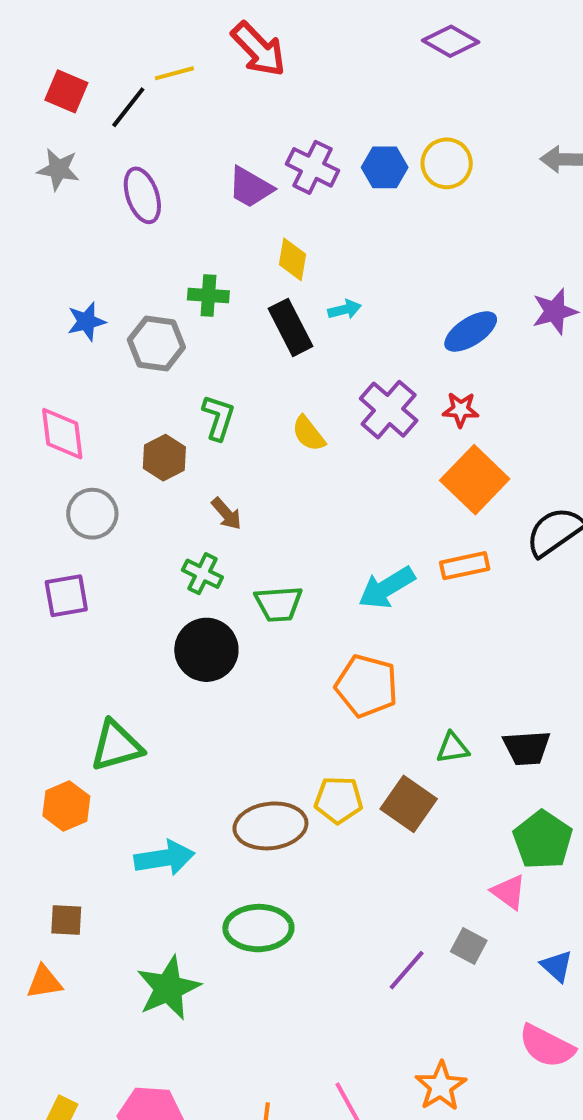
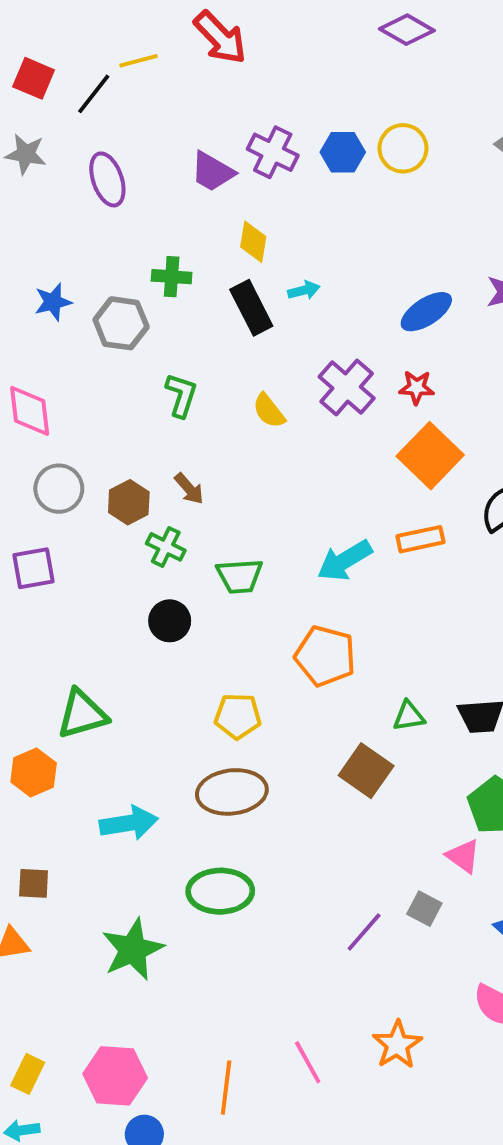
brown hexagon: (164, 458) -> (129, 502), moved
black circle: (206, 650) -> (170, 621), size x0.7
yellow pentagon: (339, 800) -> (238, 716), moved

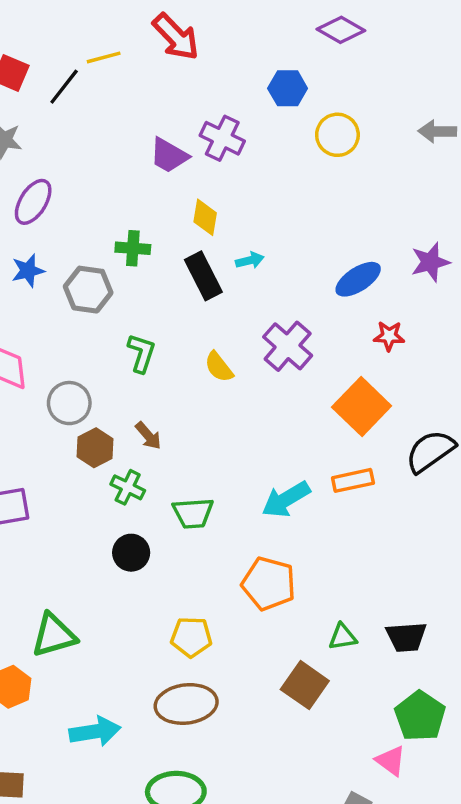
blue hexagon: (343, 152) -> (288, 88), moved
purple ellipse: (107, 179) -> (33, 202), moved, turned 51
red star: (417, 388) -> (389, 336), moved
gray circle: (59, 489) -> (69, 403), moved

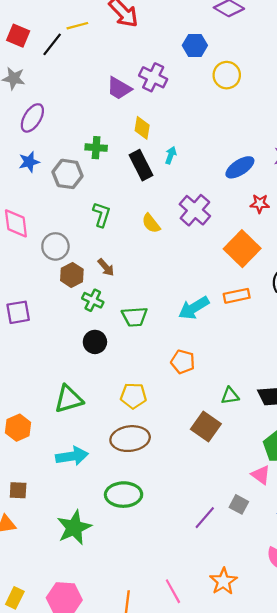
cyan arrow: (250, 260) -> (171, 155), turned -56
orange pentagon: (269, 584) -> (183, 362), size x0.7
green triangle: (54, 635) -> (69, 399), moved

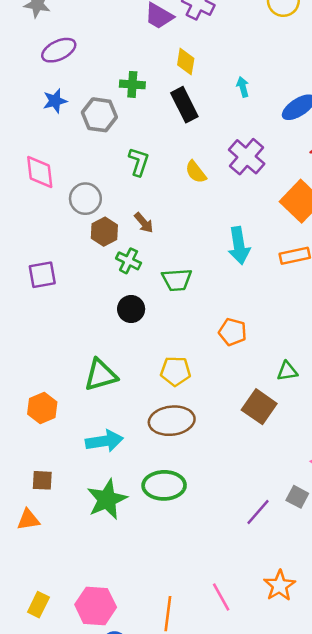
purple ellipse: (32, 118) -> (59, 50), turned 32
cyan arrow: (171, 155) -> (243, 87), moved, turned -35
cyan arrow: (194, 308) -> (239, 246), moved, turned -68
green star: (74, 528) -> (107, 499), moved

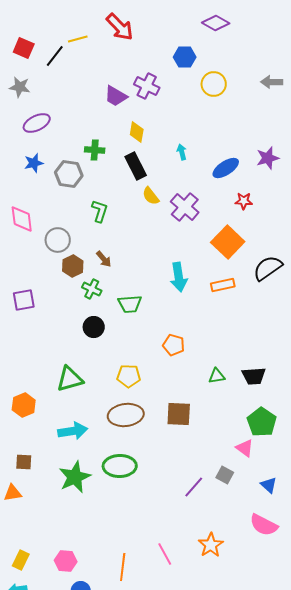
yellow semicircle: (196, 172) -> (151, 196), moved
brown square: (259, 407) -> (179, 414), moved, turned -32
pink hexagon: (96, 606) -> (66, 561), size x0.7

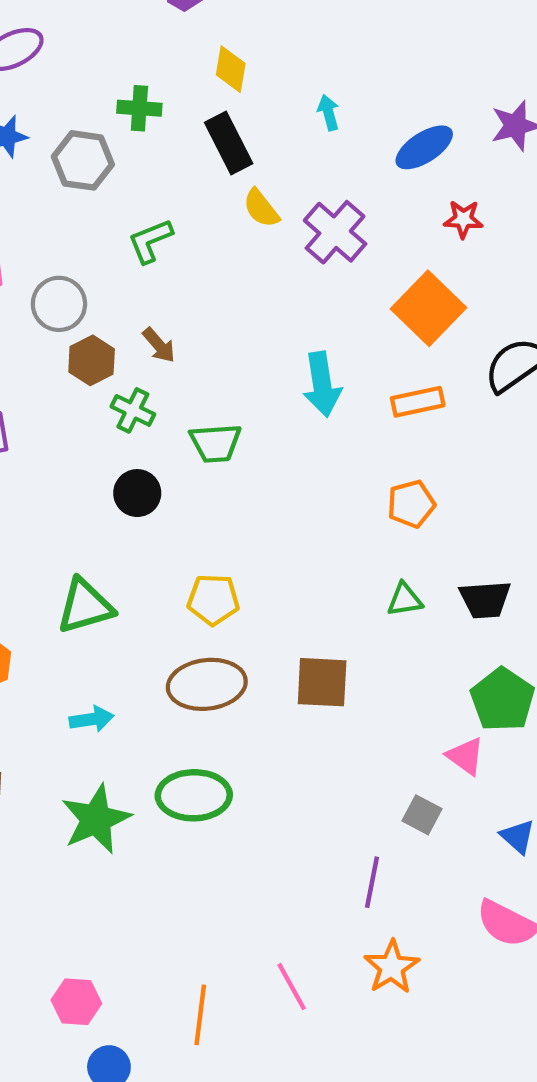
green L-shape: (100, 211) -> (150, 241), turned -130
orange pentagon: (174, 345) -> (411, 504), moved, turned -30
cyan arrow: (73, 431) -> (92, 719), size x0.7
purple line: (194, 487) -> (372, 882), moved, turned -30

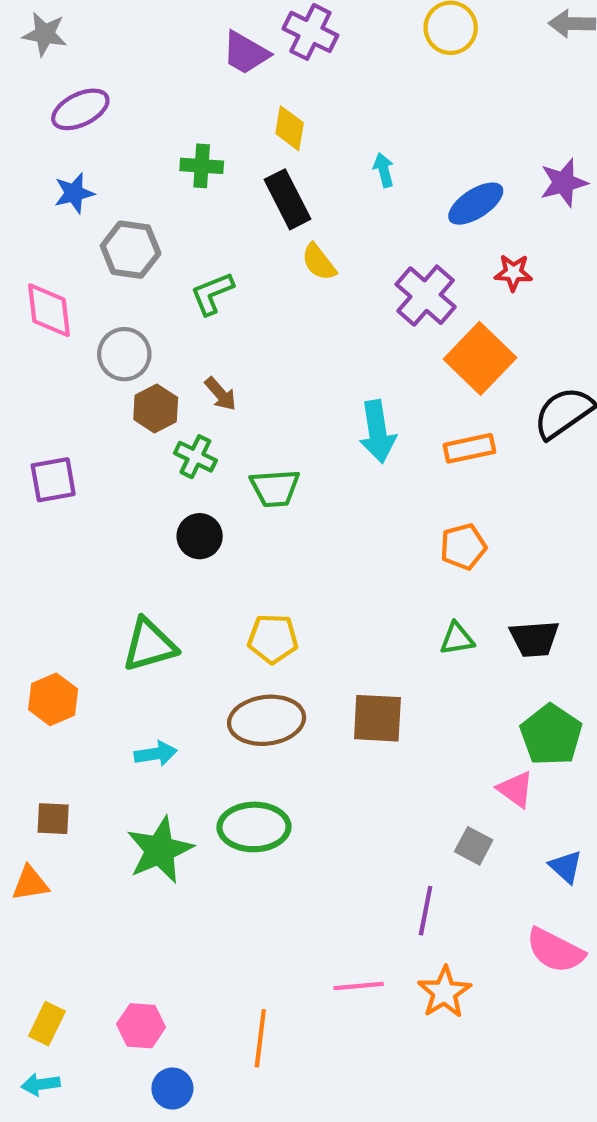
gray hexagon: (83, 160) -> (131, 250), moved
purple cross: (335, 232) -> (426, 296), moved
pink line: (292, 987) -> (359, 986), moved, turned -66

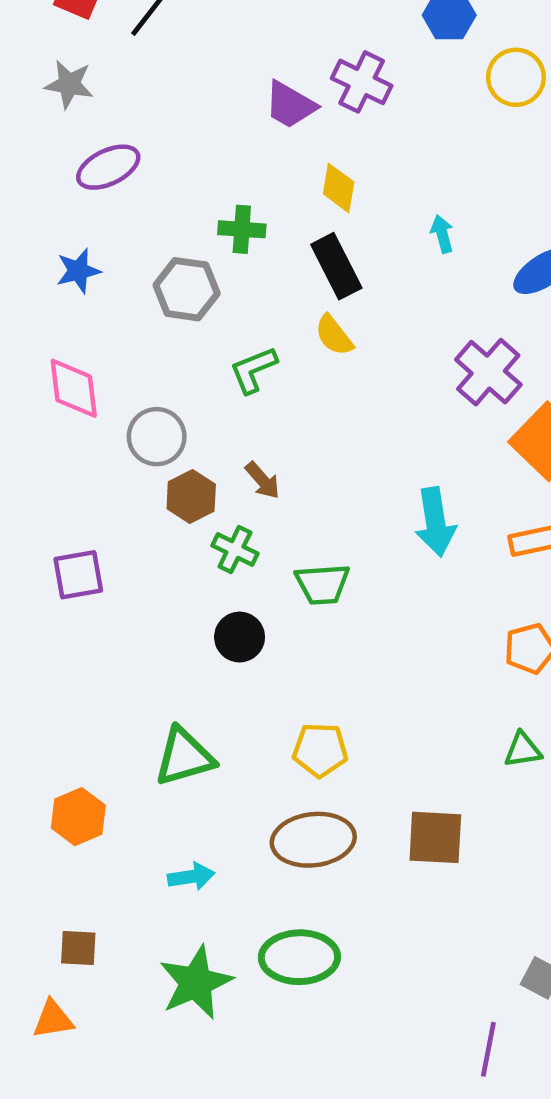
blue star: (74, 193) -> (78, 271), moved
gray hexagon: (131, 250) -> (187, 289), moved
yellow semicircle: (319, 262) -> (334, 335), moved

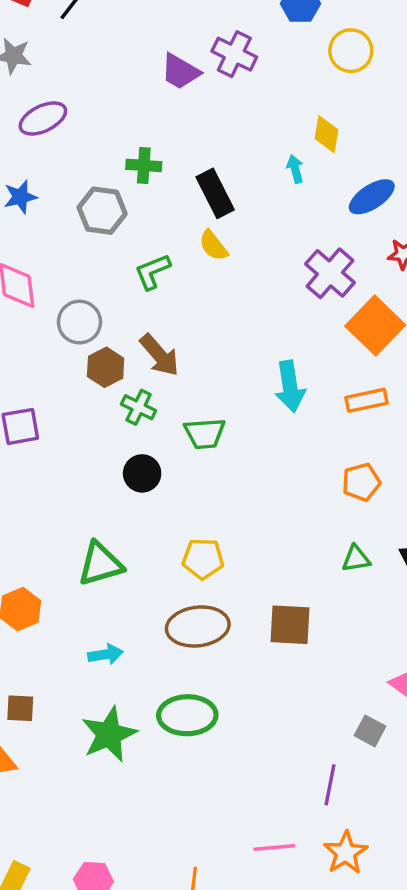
yellow diamond: (339, 188) -> (327, 134), moved
brown arrow: (263, 480) -> (159, 355), size x1.5

